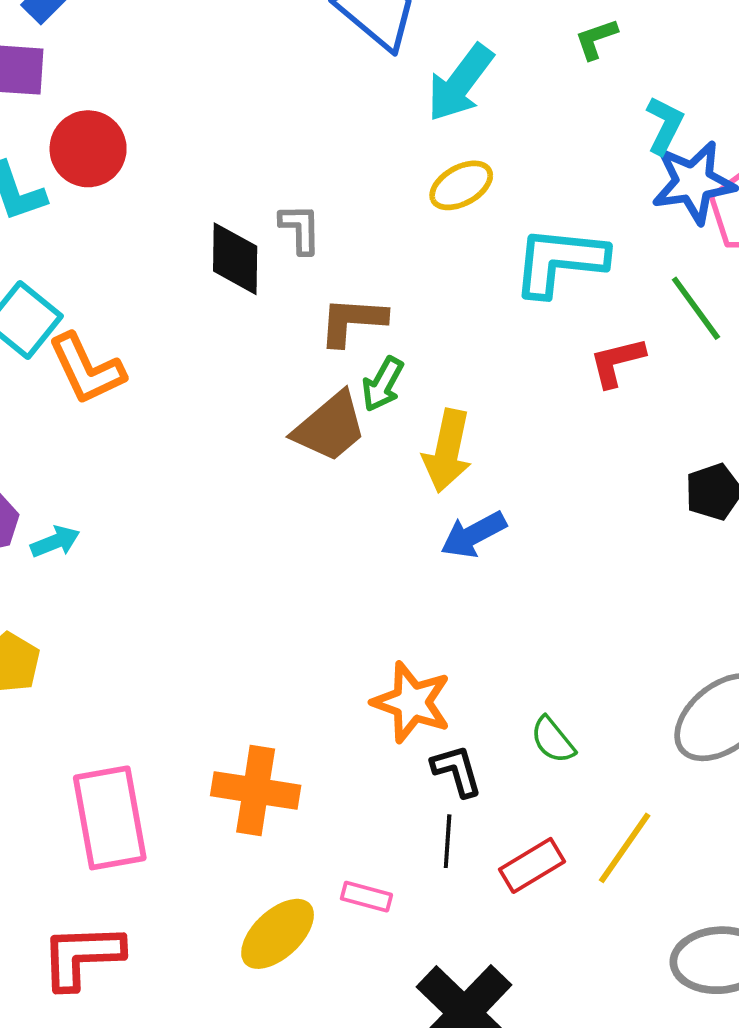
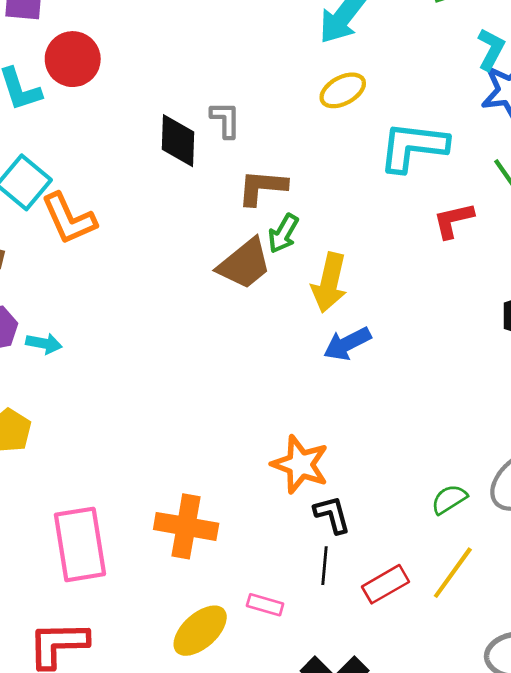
cyan arrow: (55, 542) -> (44, 343), turned 32
green semicircle: (553, 740) -> (449, 499), moved, turned 96

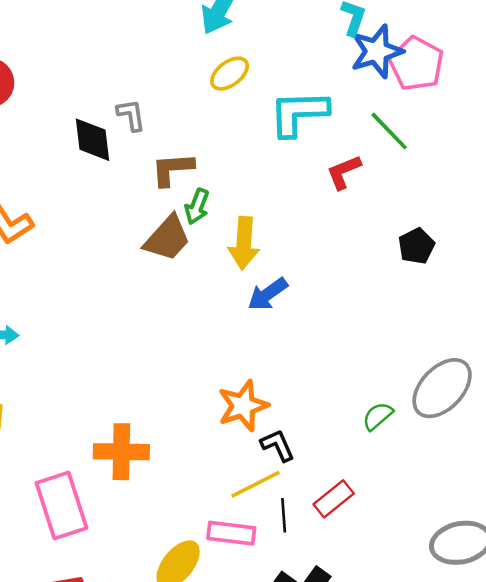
orange star: (300, 464) -> (243, 406), turned -30
orange cross: (186, 526) -> (121, 452), moved
black line: (325, 566) -> (284, 515), moved
yellow line: (453, 573) -> (255, 484), moved, turned 36
pink rectangle: (265, 605) -> (231, 533), size x1.5

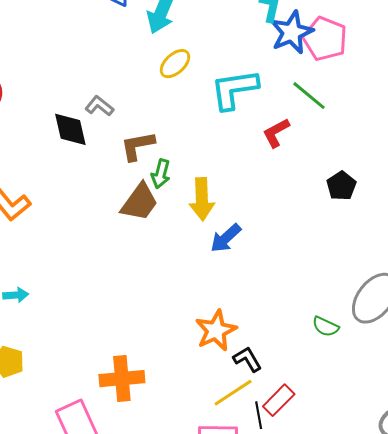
gray L-shape: (131, 115) -> (99, 106), turned -36
green semicircle: (378, 416) -> (326, 327), turned -108
red rectangle: (334, 499) -> (279, 400), moved

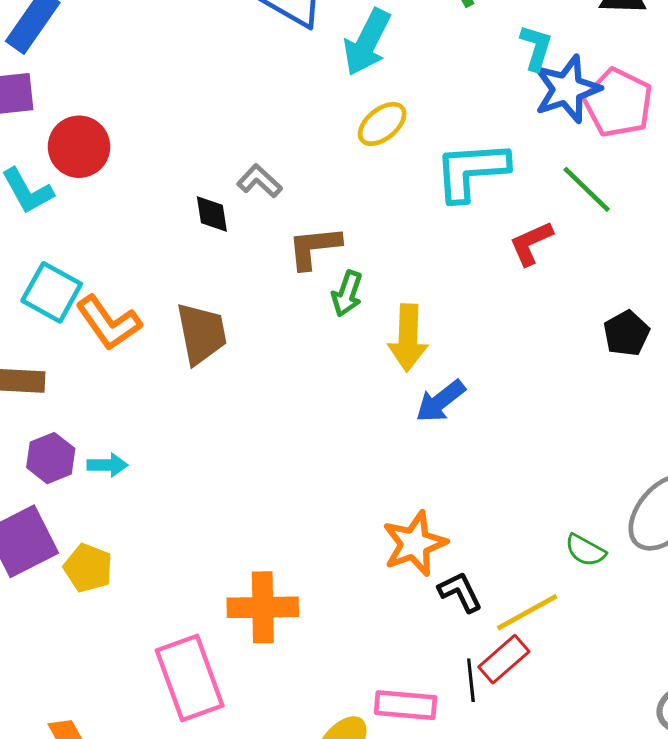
black diamond: (70, 129) -> (212, 214), size x0.7
brown trapezoid: (140, 202) -> (201, 333), moved, turned -51
yellow line: (233, 393) -> (527, 612), moved

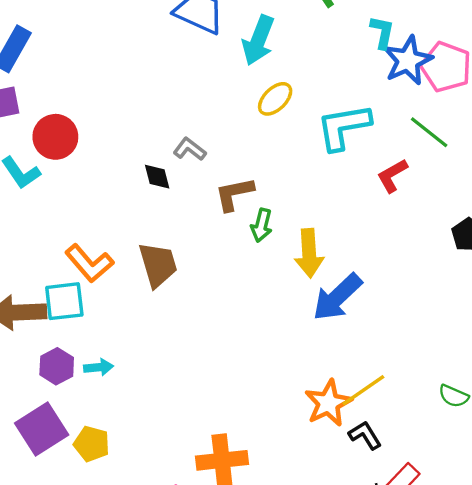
cyan square: (52, 292) -> (64, 301), moved, turned -30
blue arrow: (441, 401) -> (337, 297), size x1.4
yellow line: (527, 612) -> (363, 390), moved

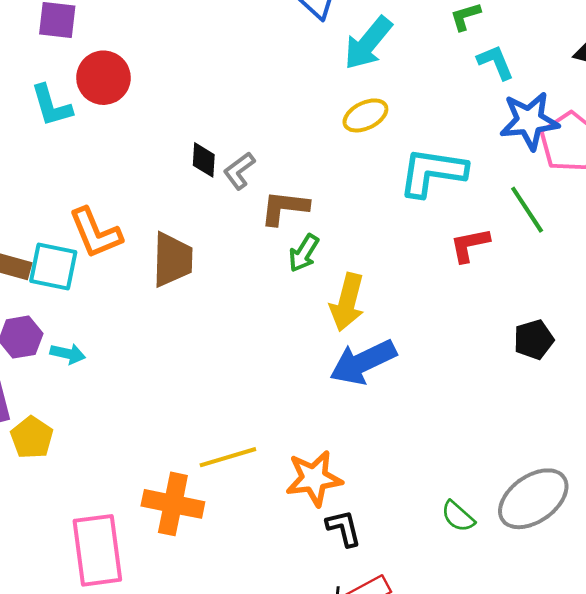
cyan L-shape: (382, 32) -> (496, 62), moved, turned -52
gray L-shape: (190, 149) -> (239, 171), moved, turned -92
yellow line: (363, 390) -> (228, 457), moved

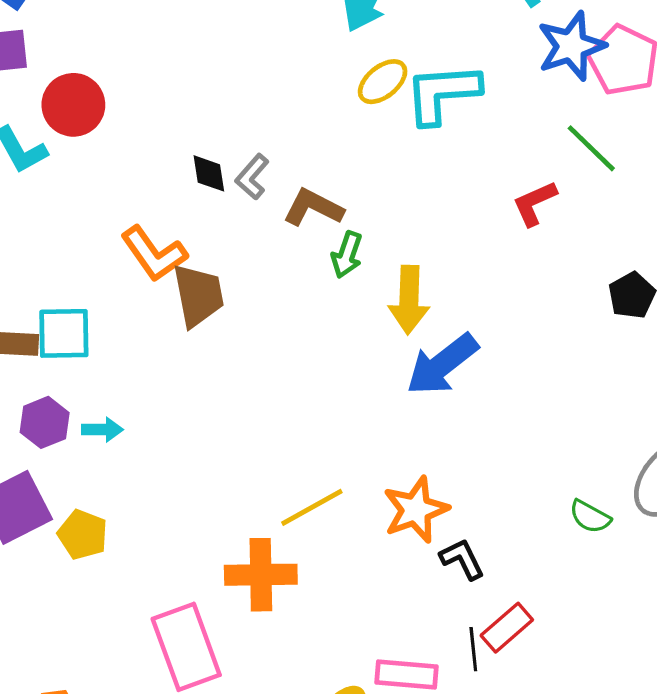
cyan L-shape: (432, 172) -> (442, 93), moved
brown L-shape: (284, 208) -> (313, 208), turned 33
orange L-shape: (95, 233) -> (154, 254), moved

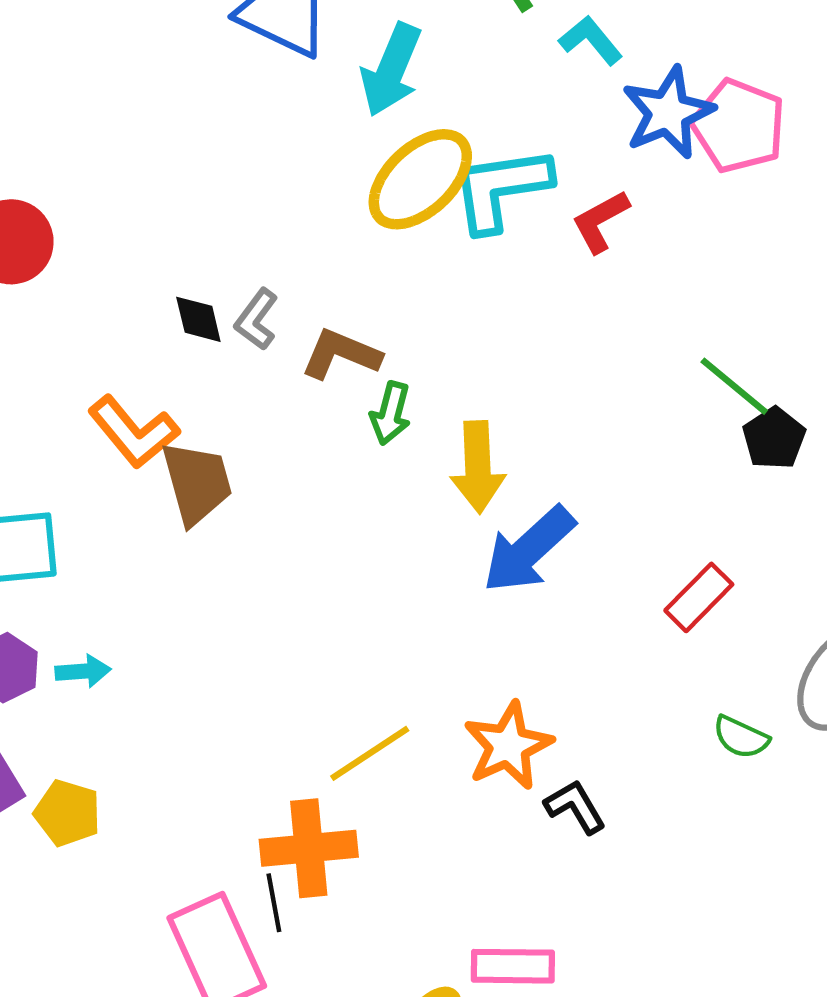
yellow ellipse: (383, 82) -> (420, 179), size x1.6
green line: (591, 148) -> (734, 386), moved
red L-shape: (535, 203) -> (600, 221), moved
red rectangle: (507, 628) -> (699, 597), moved
black line: (473, 649) -> (274, 903), moved

